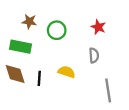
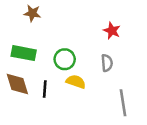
brown star: (29, 21) -> (32, 13), moved
green circle: (57, 30) -> (65, 59), moved

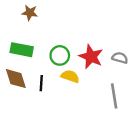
red star: (112, 31) -> (91, 57), moved, size x1.5
gray semicircle: (107, 63) -> (120, 58), moved, turned -70

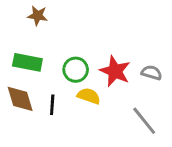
gray line: (114, 96) -> (144, 121), turned -30

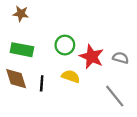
brown star: (38, 16) -> (21, 14), moved
green circle: (76, 70) -> (65, 45), moved

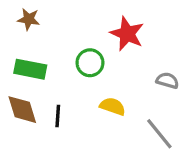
red star: (92, 57) -> (127, 34), moved
yellow semicircle: (71, 76) -> (113, 106), moved

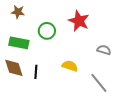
green circle: (90, 63) -> (47, 31), moved

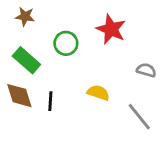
green rectangle: (19, 43) -> (26, 60), turned 30

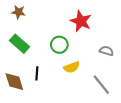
green circle: (66, 43) -> (59, 45), moved
yellow semicircle: (98, 93) -> (72, 67), turned 140
brown diamond: (19, 96) -> (14, 82), moved

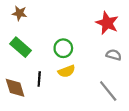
red star: (81, 21) -> (107, 23), moved
yellow semicircle: (72, 67) -> (67, 71), moved

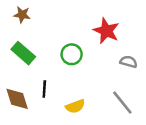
red star: (107, 23) -> (106, 31), moved
yellow semicircle: (67, 71) -> (75, 106), moved

